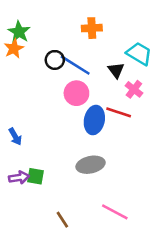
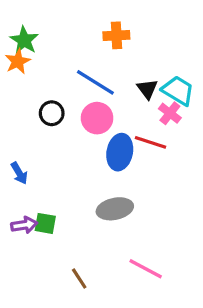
cyan trapezoid: (139, 54) -> (178, 91), moved
black circle: (55, 60) -> (52, 113), moved

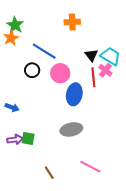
blue line: (95, 82) -> (44, 51), moved
red line: (150, 142) -> (93, 77), moved, turned 66
blue arrow: (19, 173) -> (12, 107), turned -40

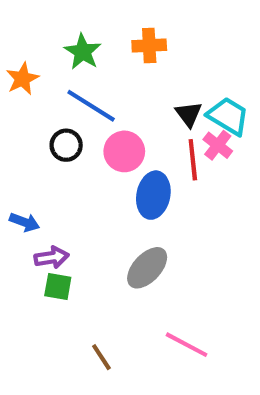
green star: (15, 25) -> (83, 52), moved
gray ellipse: (71, 129) -> (147, 268), turned -35
purple arrow: (15, 140) -> (52, 257), moved

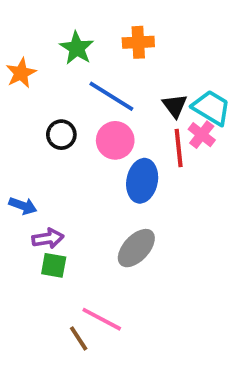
blue line: (91, 106) -> (111, 96), moved
pink line: (187, 345) -> (102, 319), moved
brown line: (101, 357) -> (79, 338), moved

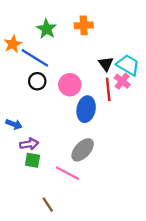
blue line: (111, 96) -> (35, 58), moved
pink line: (102, 319) -> (67, 173), moved

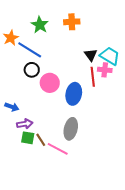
pink cross: (122, 81) -> (105, 70), turned -32
pink circle: (70, 85) -> (50, 83), moved
gray ellipse: (83, 150) -> (71, 129), turned -30
brown line: (48, 205) -> (41, 140), moved

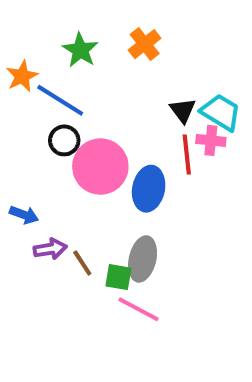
orange cross: (72, 22) -> (145, 44), turned -35
pink circle: (50, 83) -> (100, 167), size x1.4
green square: (28, 138) -> (118, 277), moved
brown line: (41, 140) -> (82, 263), moved
pink line: (58, 149) -> (139, 309), moved

